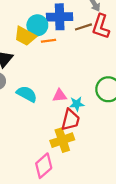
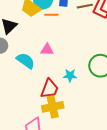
pink triangle: (60, 96) -> (47, 50), moved
red trapezoid: (70, 120) -> (49, 89), moved

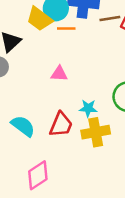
cyan semicircle: (26, 61) -> (23, 126), moved
yellow cross: (53, 107) -> (96, 132), moved

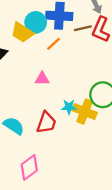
orange line: (66, 29) -> (54, 44), moved, turned -40
yellow cross: (96, 132) -> (85, 111), moved, turned 35

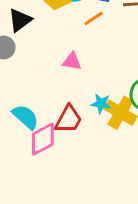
pink diamond: (29, 167) -> (43, 139), moved

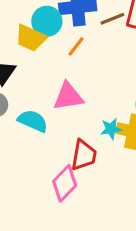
pink triangle: (72, 61) -> (68, 96), size x1.5
cyan semicircle: (25, 117) -> (33, 121), moved

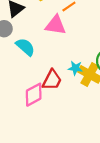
pink triangle: (68, 96) -> (55, 25), moved

